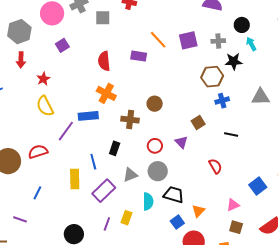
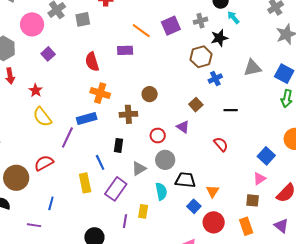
pink triangle: (233, 205) -> (259, 179), moved
purple line: (20, 219) -> (34, 225), moved

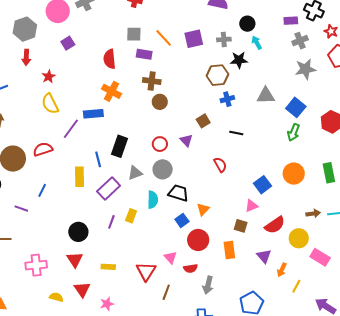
gray square: (83, 19) -> (134, 34), moved
brown cross: (128, 114) -> (152, 81), moved
black rectangle: (118, 145) -> (119, 146), size x1.5

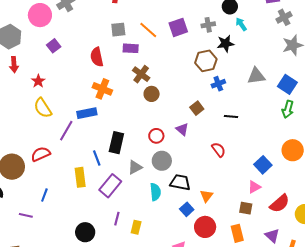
brown cross: (152, 81) -> (141, 74), turned 36
yellow rectangle: (131, 216) -> (136, 227), moved

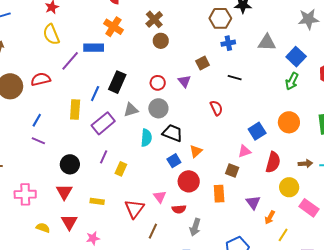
blue line: (97, 158) -> (95, 94), turned 35
red semicircle: (280, 203) -> (273, 162), moved, turned -45
purple line: (26, 215) -> (38, 141), moved

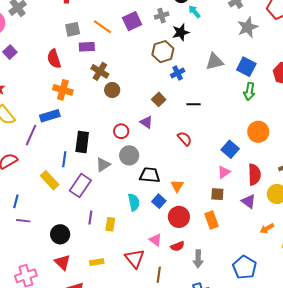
yellow rectangle: (75, 109) -> (50, 180), turned -30
cyan semicircle: (146, 138) -> (134, 202), moved
purple triangle: (253, 202) -> (249, 201), moved
orange arrow: (270, 217) -> (267, 228), turned 48

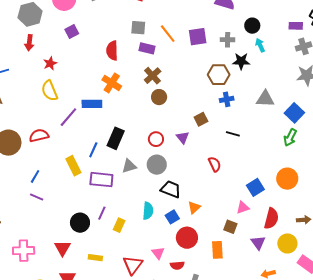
purple rectangle: (80, 186) -> (101, 180), turned 45
black circle: (60, 234) -> (80, 223), moved

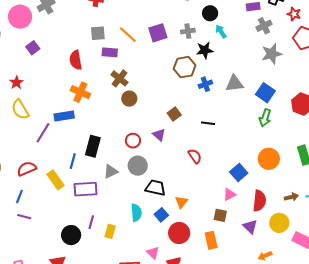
blue cross: (227, 99) -> (205, 84), moved
red semicircle: (39, 136) -> (27, 169), moved

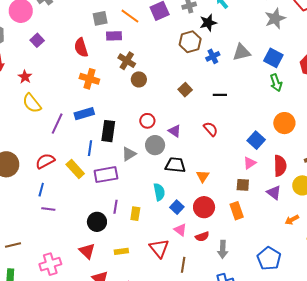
blue rectangle: (64, 116) -> (84, 114), moved
green arrow: (265, 118) -> (276, 83), turned -30
purple triangle: (159, 135) -> (175, 131), moved
blue square: (161, 215) -> (177, 207), moved

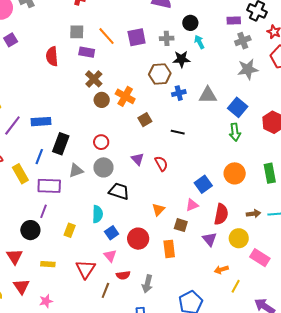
orange cross: (89, 79) -> (125, 96), moved
purple triangle: (175, 131) -> (138, 159), moved
orange triangle: (203, 176) -> (158, 210), moved
purple line: (115, 207) -> (43, 211), moved
red semicircle: (202, 237) -> (123, 275), moved

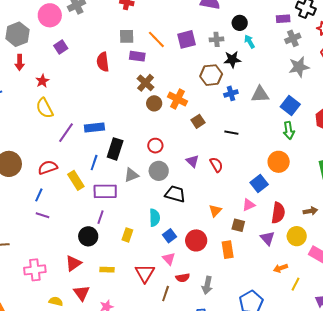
orange circle: (235, 173) -> (279, 162), moved
red triangle: (15, 257) -> (73, 263), turned 30

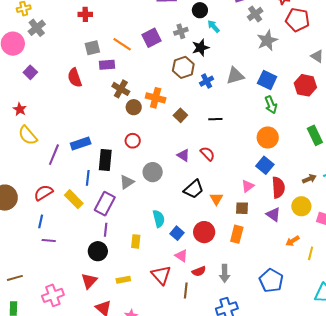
red circle: (155, 146) -> (133, 141), moved
blue square: (259, 184) -> (265, 165), moved
purple rectangle: (105, 191) -> (105, 204), turned -50
black trapezoid: (175, 194) -> (194, 189), moved, turned 135
orange rectangle: (228, 250) -> (237, 234), turned 36

